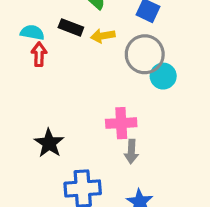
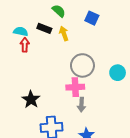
yellow arrow: (103, 36) -> (64, 33), turned 80
gray circle: (145, 54) -> (82, 65), moved
cyan circle: (163, 76) -> (118, 73), moved

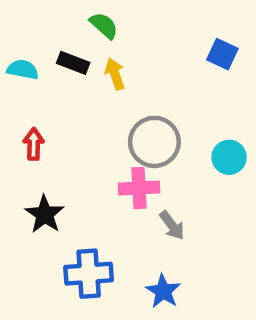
blue square: (92, 18) -> (222, 54), moved
red arrow: (25, 45) -> (34, 144), moved
gray arrow: (81, 105) -> (172, 225), moved, turned -40

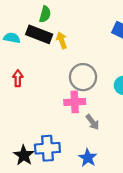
green semicircle: (104, 26) -> (45, 14), moved, turned 63
black rectangle: (73, 63) -> (39, 34), size x1.5
black star: (45, 214) -> (24, 155), moved

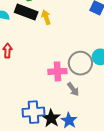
gray circle: (83, 77) -> (80, 63), moved
black star: (24, 155) -> (51, 118), moved

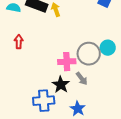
black star: (51, 118) -> (61, 85), moved

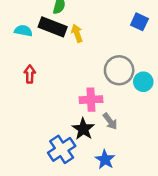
gray circle: (89, 54) -> (119, 70), moved
blue cross: (44, 101) -> (62, 149), turned -30

